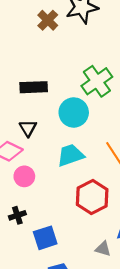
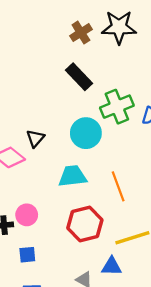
black rectangle: (34, 87) -> (79, 77), moved, turned 36
pink circle: (24, 176) -> (27, 215), moved
blue square: (45, 238) -> (27, 255), size x0.7

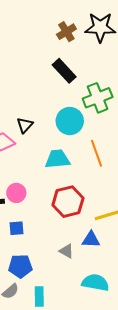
orange line: (118, 186) -> (96, 153), moved

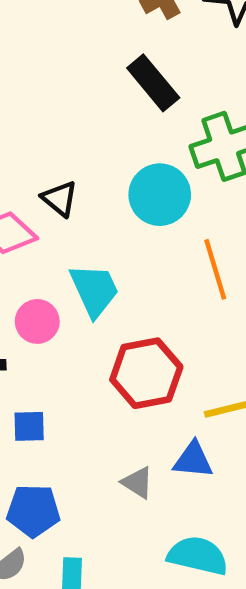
black triangle: (25, 125) -> (60, 199), turned -36
cyan trapezoid: (57, 159) -> (94, 290), moved, turned 68
pink circle: (16, 193) -> (37, 321), moved

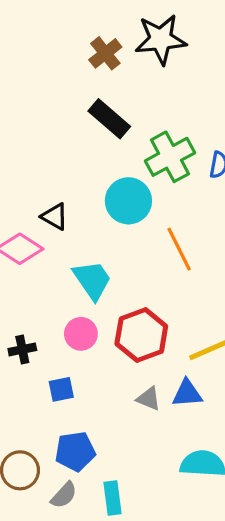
pink circle: (37, 321) -> (81, 334), moved
gray triangle: (137, 483) -> (149, 399), moved

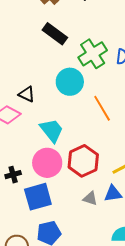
pink circle: (81, 334) -> (47, 163), size x1.5
blue square: (61, 389) -> (38, 197), size x1.8

